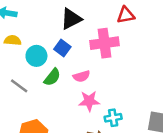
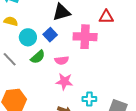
cyan cross: (113, 118) -> (89, 99), moved

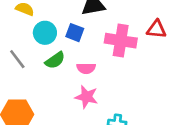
red triangle: (106, 17) -> (156, 29), moved
blue square: (50, 35) -> (75, 33), turned -32

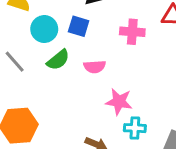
pink cross: (121, 41) -> (132, 32), size x0.7
pink star: (87, 97) -> (119, 102), moved

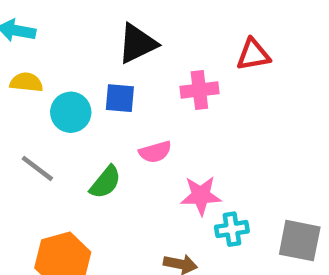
green semicircle: (58, 60) -> (105, 182), moved

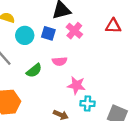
pink cross: (199, 90) -> (74, 31), moved, turned 35

